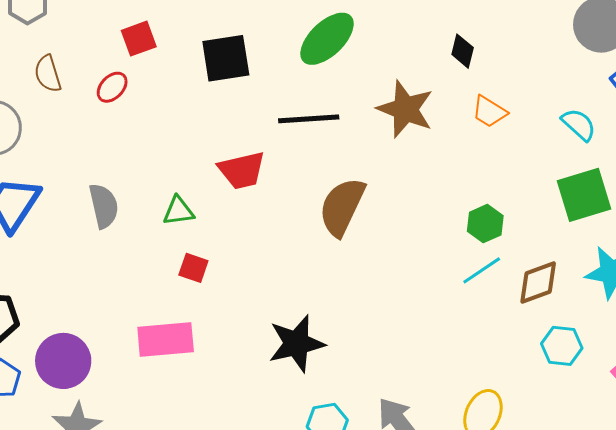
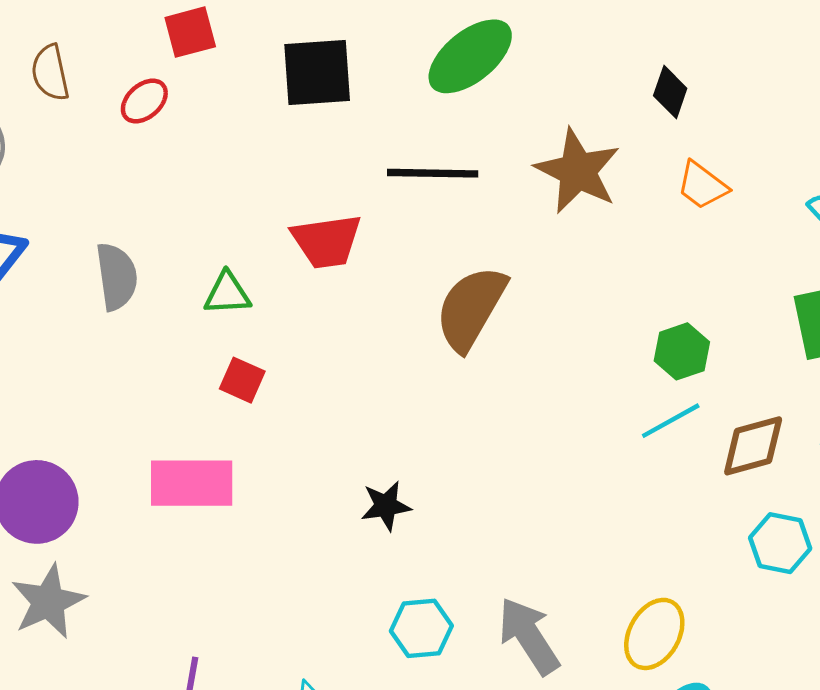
black star: (297, 344) -> (386, 506), size x0.6

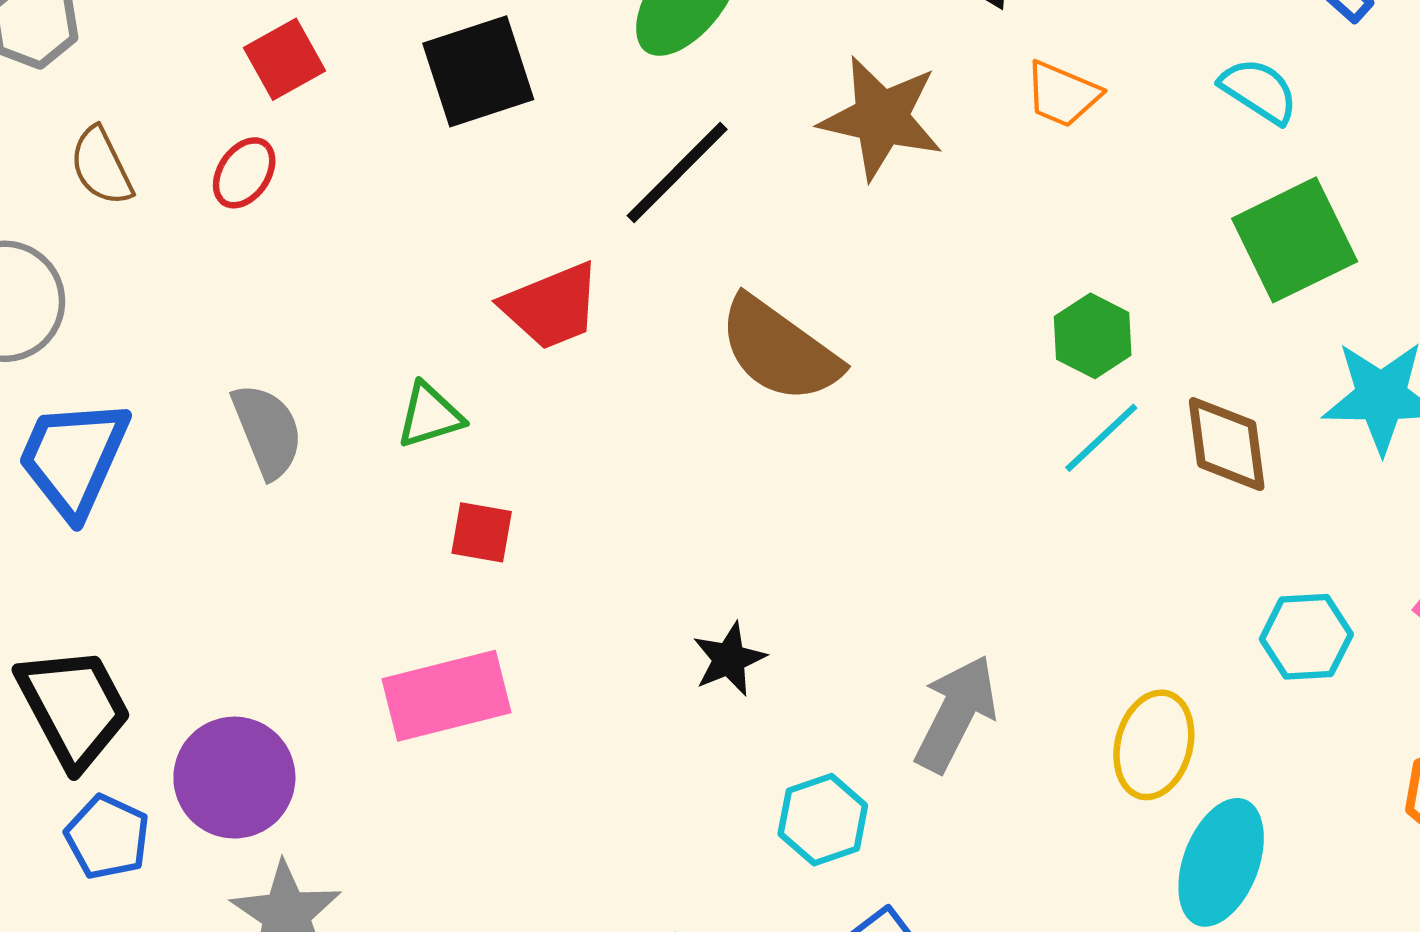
black line: (433, 173) -> (677, 173), turned -32
brown semicircle: (471, 308) -> (779, 350), turned -70
brown diamond: (753, 446) -> (1227, 444), turned -68
cyan hexagon: (780, 543) -> (1306, 637), moved
gray arrow: (529, 636) -> (956, 714), moved, turned 74

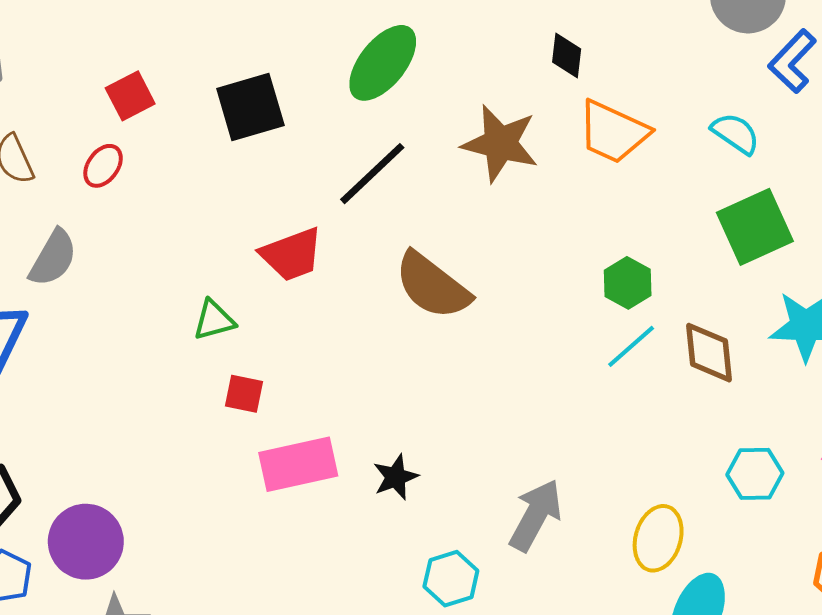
orange trapezoid: (1062, 94) -> (613, 132), size x1.5
gray semicircle: (267, 431) -> (53, 258), moved, turned 50
pink rectangle: (447, 696) -> (298, 464), moved

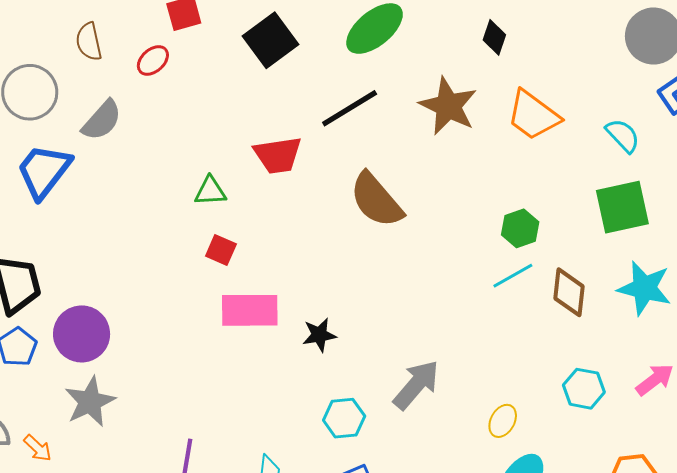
black diamond: (567, 56) -> (494, 37), moved
black square: (250, 107) -> (270, 40), turned -32
yellow ellipse: (658, 538) -> (503, 421), size x0.7

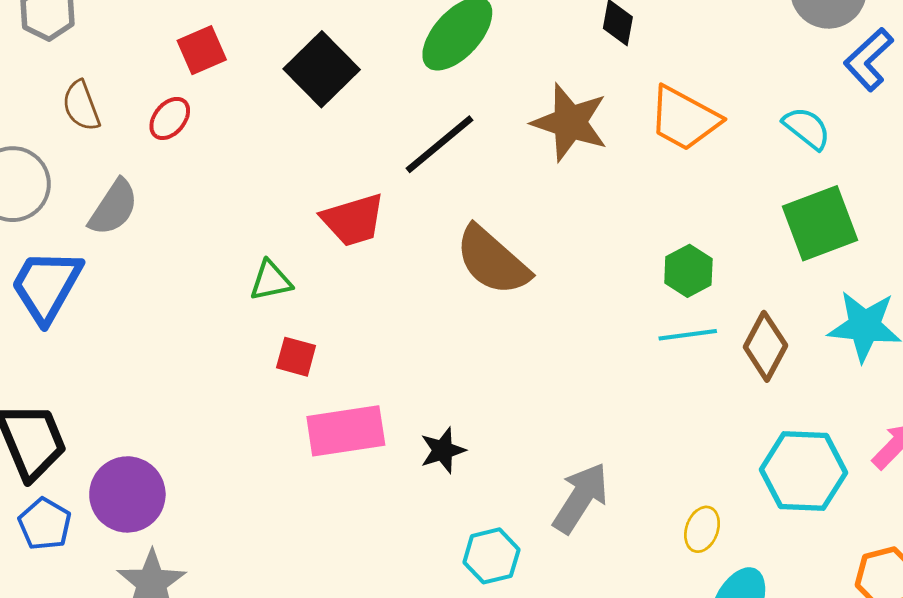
cyan line: (513, 276) -> (688, 335), turned 30
brown diamond: (569, 292) -> (765, 346), turned 30
cyan hexagon: (584, 389) -> (803, 471), size x1.5

